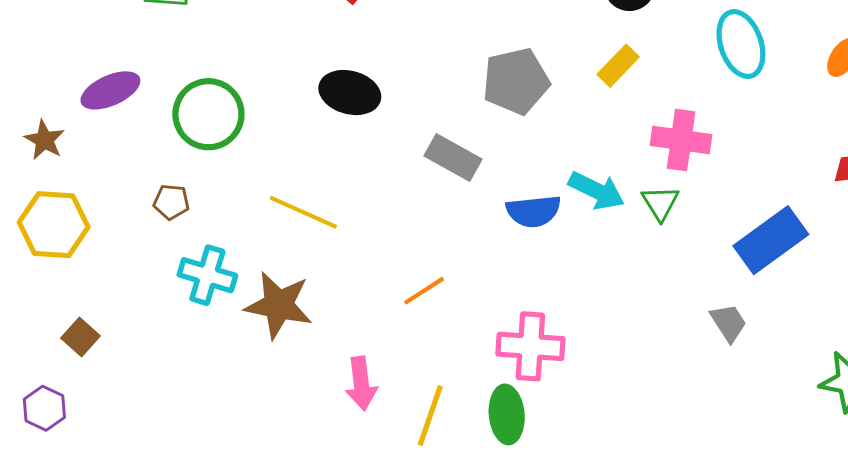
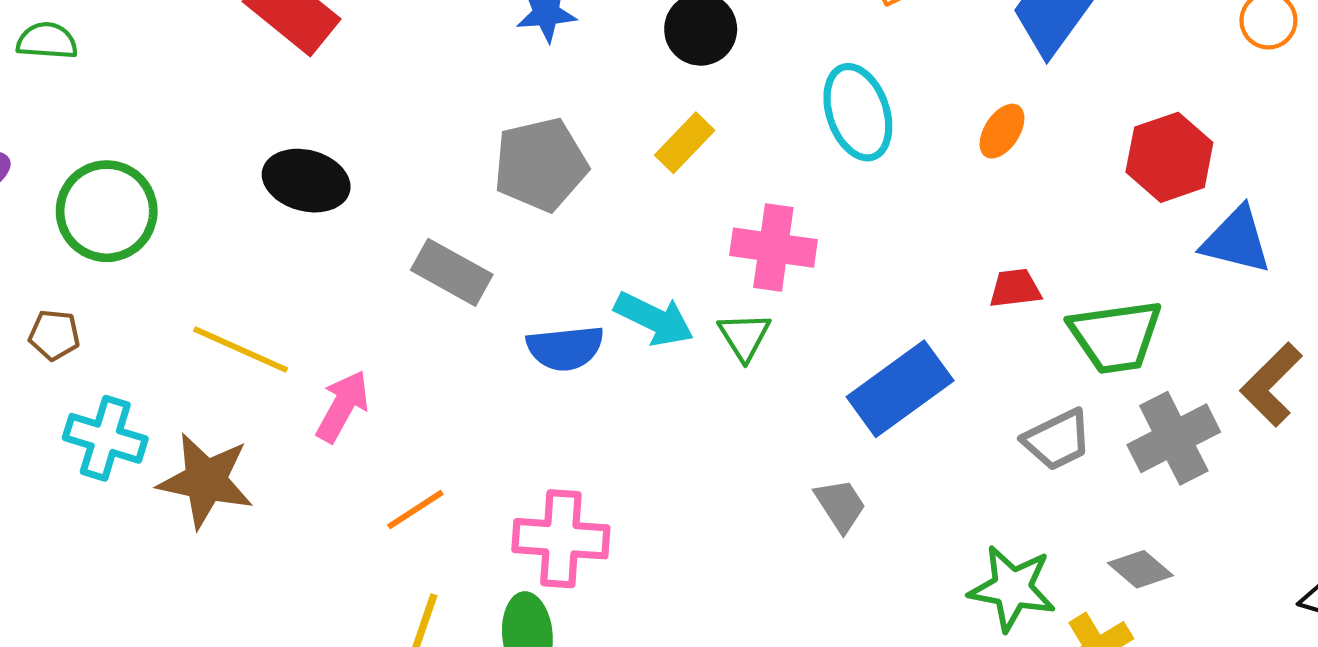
orange line: (424, 291) -> (415, 510), moved
pink arrow: (361, 384) -> (343, 406), moved, turned -144

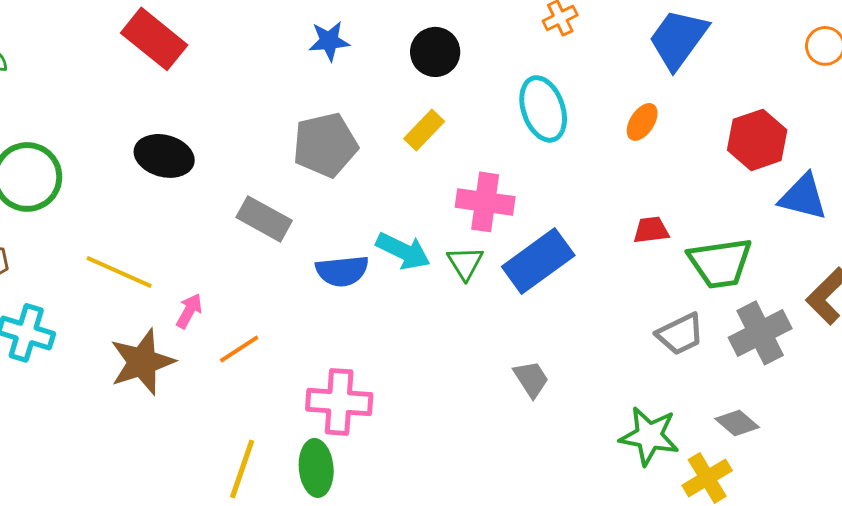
blue rectangle: (900, 389) -> (538, 261), moved
pink arrow: (343, 406) -> (189, 311), size x0.7
brown star: (206, 480) -> (142, 362), moved, turned -30
orange line: (415, 510) -> (239, 349), moved

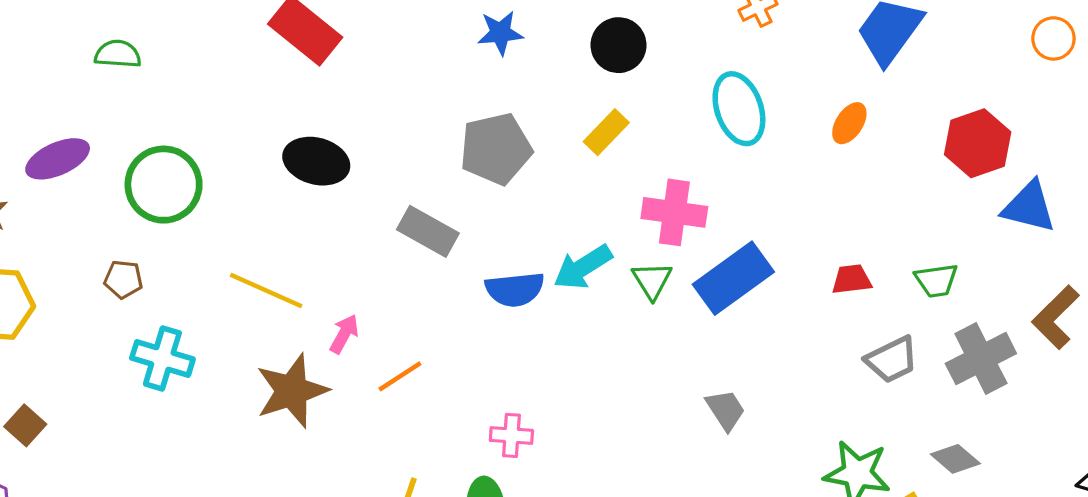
red trapezoid: (651, 230) -> (852, 279), moved
cyan arrow: (403, 251) -> (583, 267), turned 122
green trapezoid: (720, 263) -> (936, 280), size x0.6
pink cross: (339, 402) -> (511, 435), size x0.6

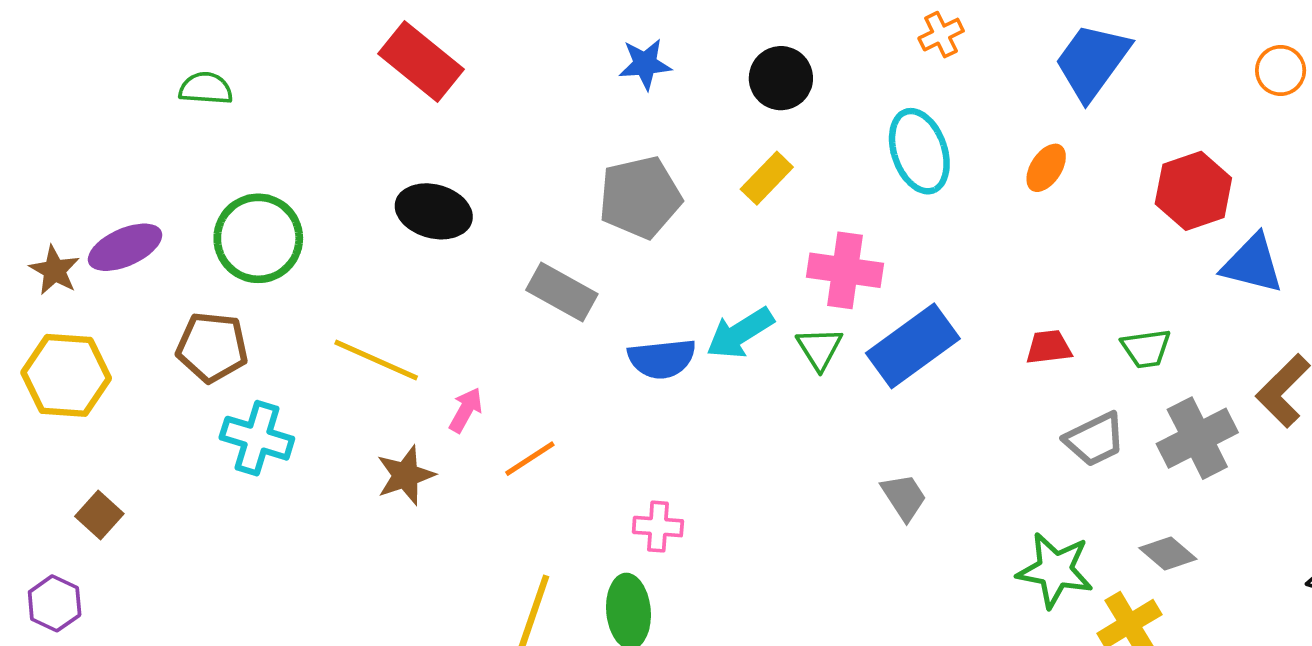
purple ellipse: (58, 159) -> (125, 247), moved
brown pentagon: (123, 279) -> (212, 347), size x1.6
brown star: (292, 391) -> (406, 475), size x0.7

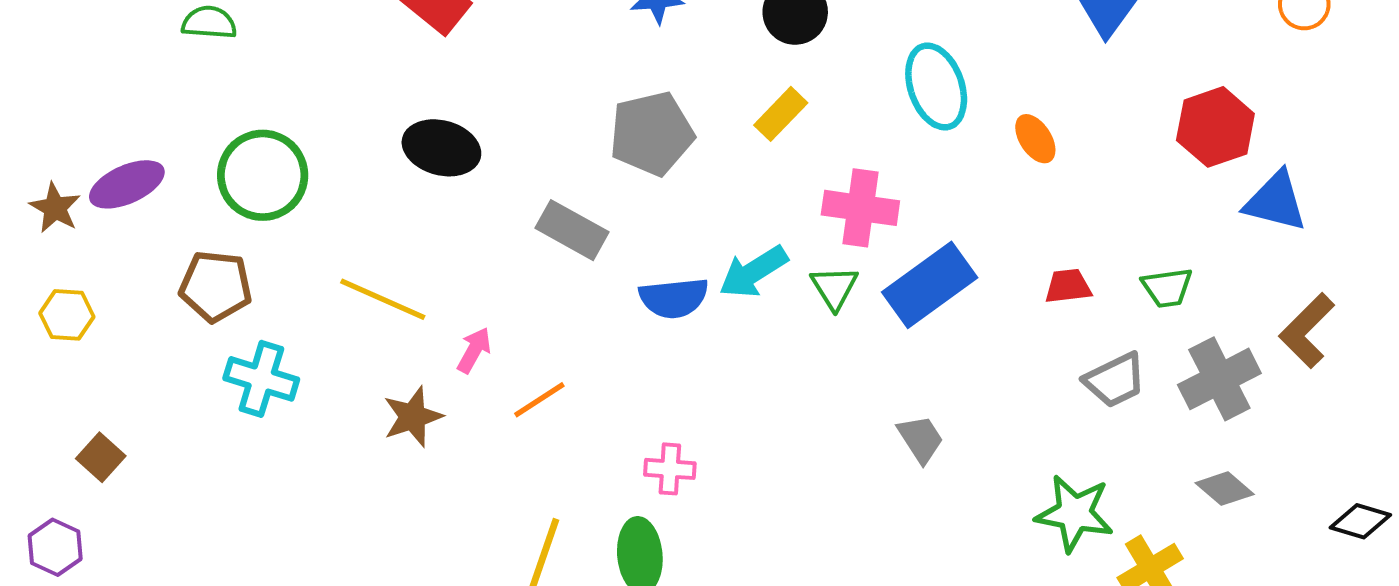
orange ellipse: (1046, 168) -> (1035, 139), moved, turned -66
yellow hexagon: (66, 375) -> (67, 315), size x0.6
gray diamond: (1168, 553) -> (1225, 489), moved

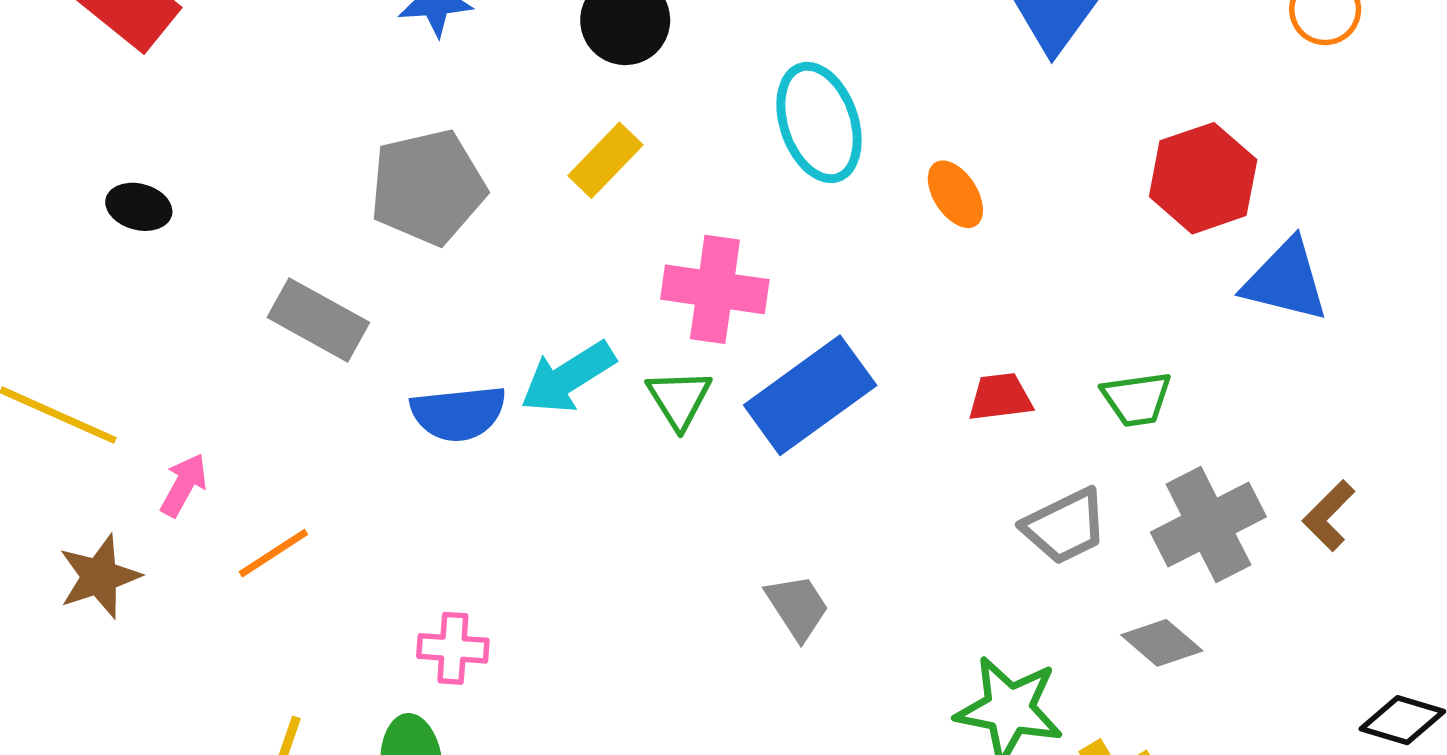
black ellipse: (441, 148) -> (139, 207), size x0.6
brown L-shape: (1307, 331) -> (1329, 516), moved, size x0.7
gray diamond: (1225, 489) -> (1162, 643), moved

